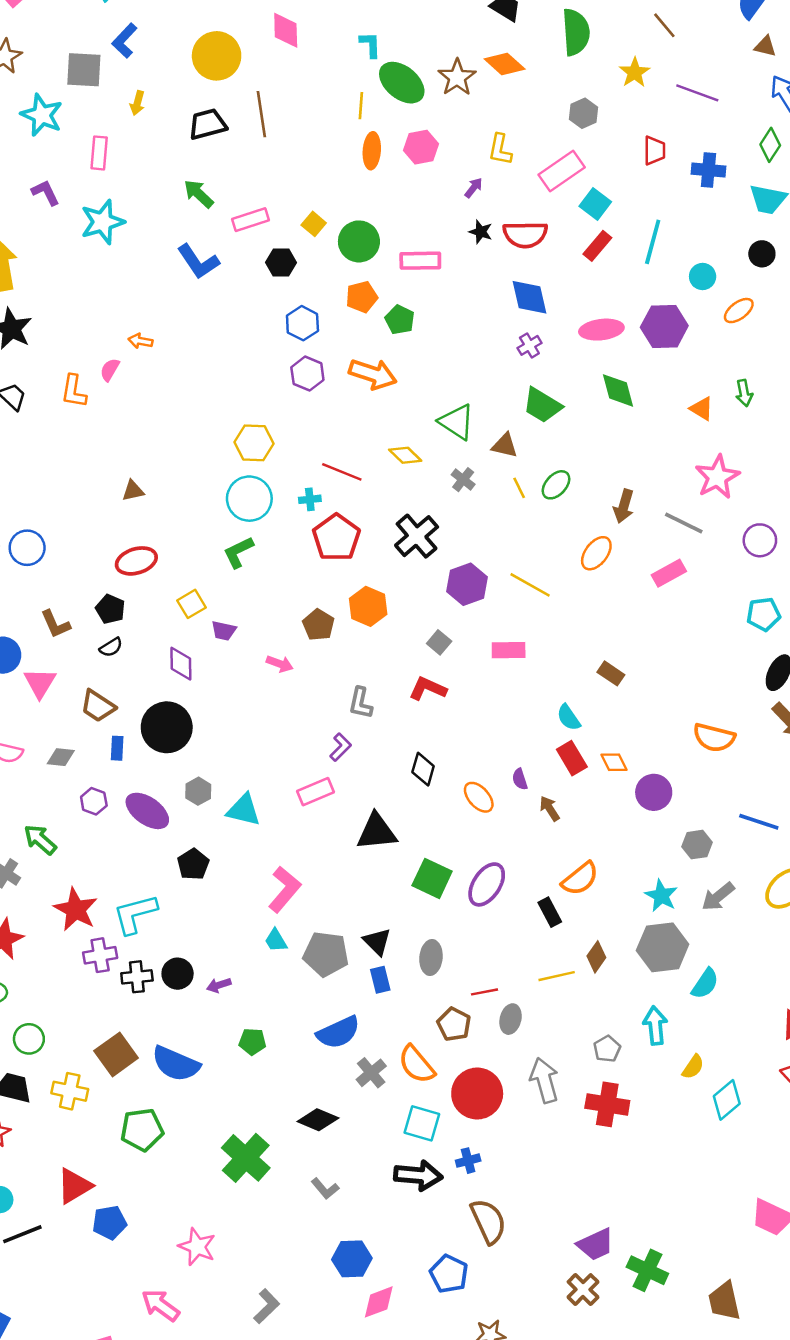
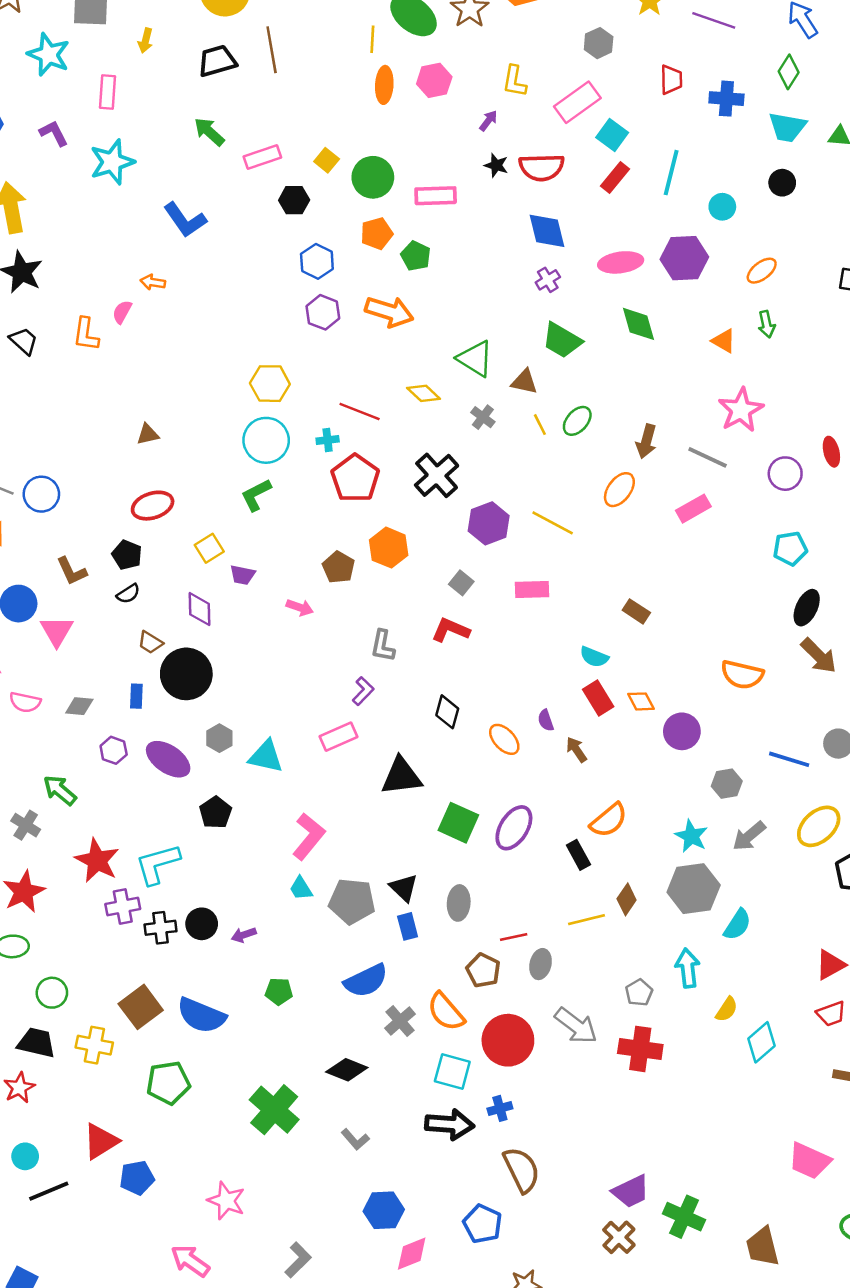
blue L-shape: (198, 262) -> (185, 220), moved
orange ellipse: (739, 311) -> (762, 271), moved
brown trapezoid: (98, 706) -> (150, 642), moved, size x0.7
cyan semicircle: (569, 718) -> (594, 657), turned -32
gray arrow: (544, 1080) -> (576, 1026), turned 144

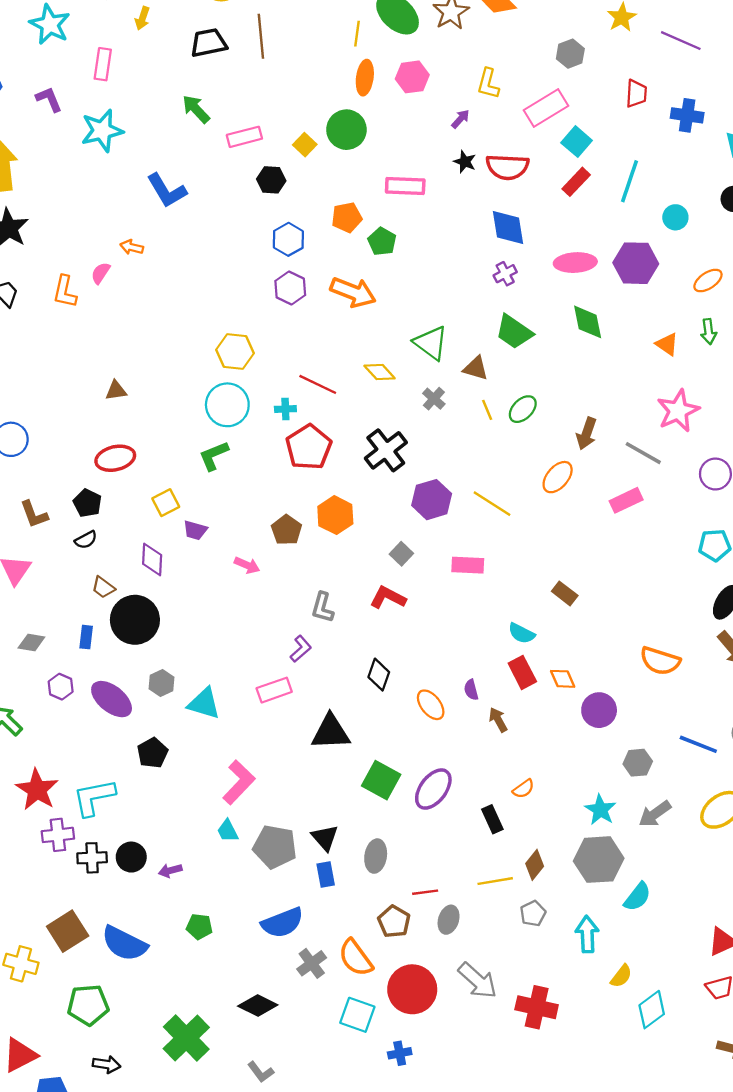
green circle: (373, 177) -> (346, 130), moved
orange semicircle: (609, 820) -> (523, 789), size x0.6
gray pentagon: (639, 993) -> (533, 913), moved
black arrow: (450, 1124) -> (107, 1064), moved, size x0.6

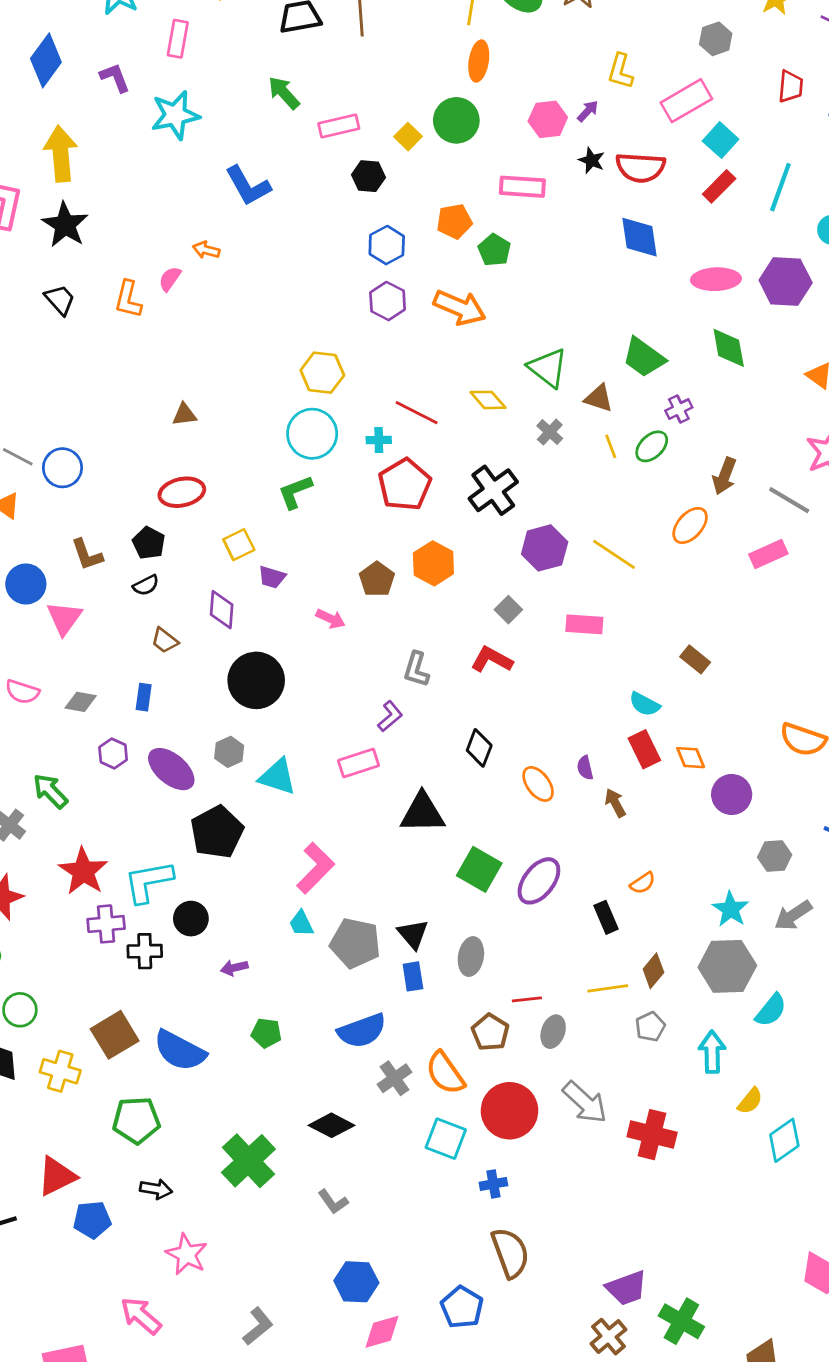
pink hexagon: (412, 77) -> (548, 119), moved
purple cross: (505, 274) -> (679, 409), moved
black circle: (135, 620) -> (256, 680), moved
black pentagon: (152, 753) -> (217, 832), size x1.5
black circle: (131, 857) -> (191, 919), moved

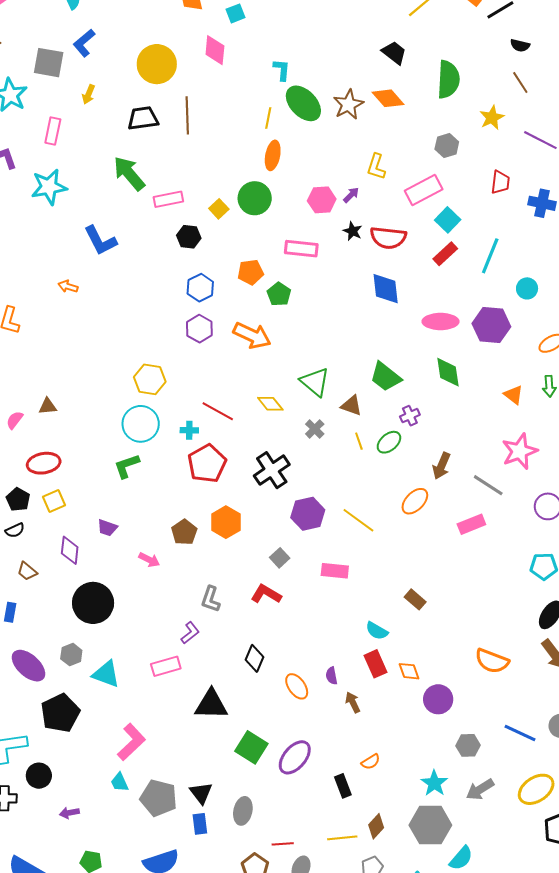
green arrow: (284, 93) -> (129, 173), size x1.4
pink semicircle: (170, 279) -> (15, 420), moved
yellow square: (239, 545) -> (54, 501), moved

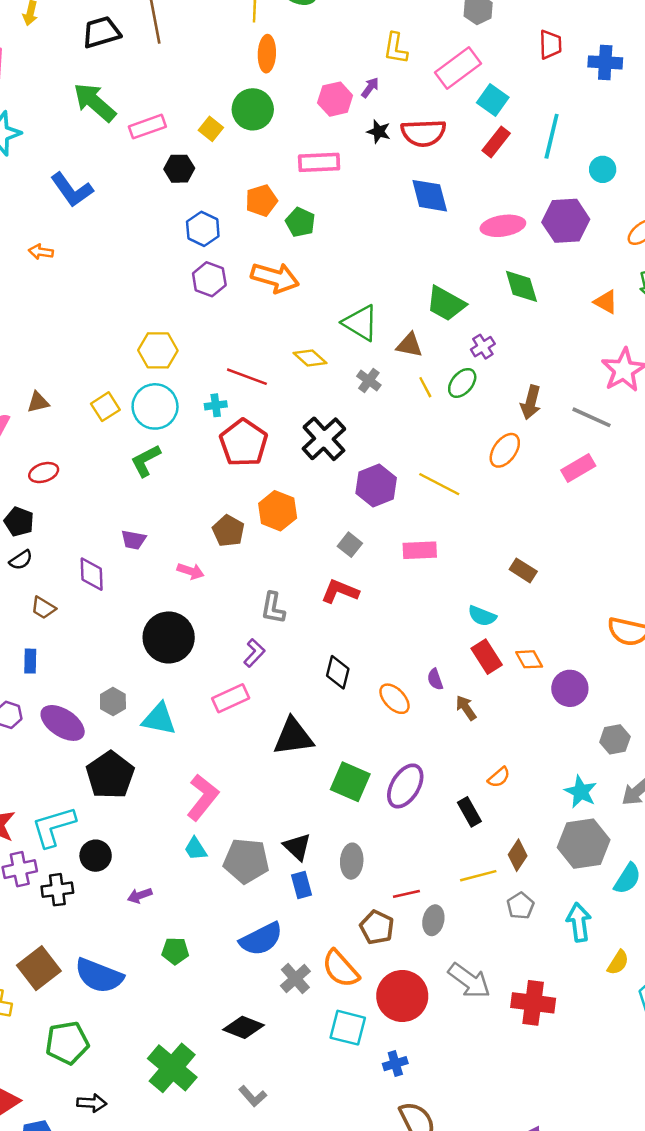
red ellipse: (44, 463) -> (44, 473), size x0.7
yellow square: (54, 501) -> (105, 407), moved
black circle: (93, 603) -> (169, 637), moved

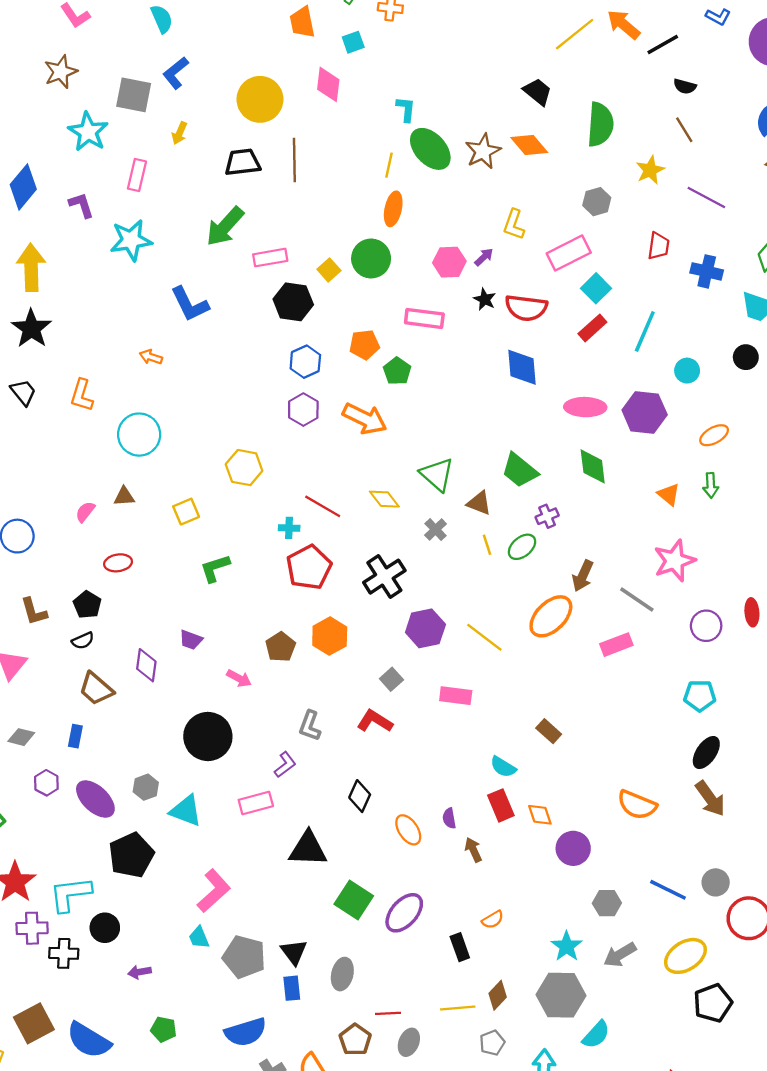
green arrow: (95, 102) -> (225, 226), turned -99
black hexagon: (179, 169) -> (293, 302), size x1.4
cyan circle: (155, 406) -> (139, 435), moved
orange ellipse: (505, 450) -> (551, 616), size x1.4
brown trapezoid: (43, 608) -> (96, 689), size x1.5

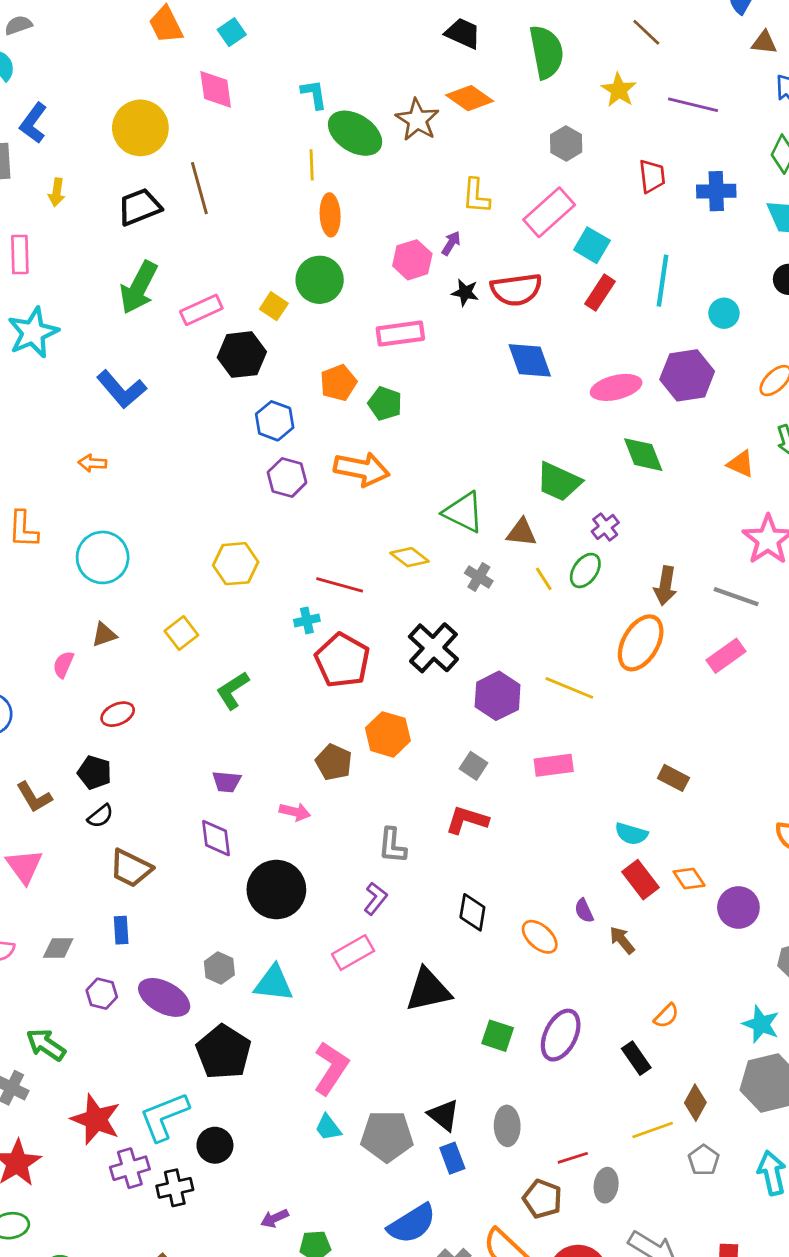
purple diamond: (146, 665) -> (216, 838), moved
green square: (354, 900) -> (498, 1036), size x0.7
purple arrow: (140, 972) -> (275, 1218), moved

